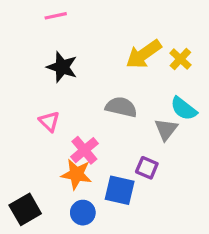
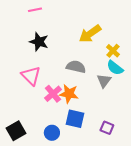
yellow cross: (180, 59) -> (113, 51), moved
pink triangle: (49, 121) -> (31, 76), size x1.5
purple square: (147, 168) -> (107, 128), moved
orange star: (76, 174) -> (69, 94), moved

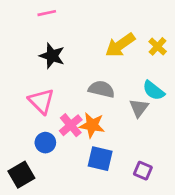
yellow cross: (113, 51) -> (158, 46), moved
blue circle: (52, 133) -> (45, 143), moved

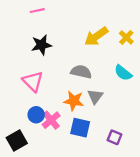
black star: (52, 56) -> (41, 45), turned -30
gray triangle: (139, 108) -> (95, 96), moved
pink cross: (71, 125) -> (51, 120), moved

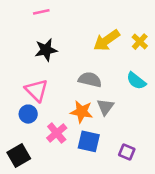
blue circle: (36, 115) -> (28, 114), moved

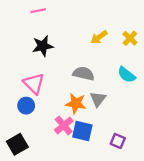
yellow arrow: (107, 40) -> (99, 37), size x0.7
pink cross: (57, 133) -> (64, 125), moved

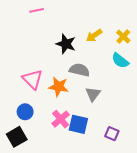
black star: (43, 46) -> (66, 44), moved, turned 30
cyan semicircle: (127, 75) -> (120, 61), moved
orange star: (76, 103) -> (59, 87), moved
blue circle: (26, 106) -> (25, 112), moved

